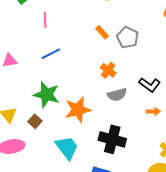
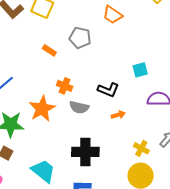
gray pentagon: (128, 38) -> (80, 38), moved
gray semicircle: (117, 95) -> (79, 107), turned 42
orange star: (78, 110) -> (42, 109), moved

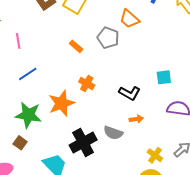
orange trapezoid: (113, 15) -> (129, 19), moved
gray semicircle: (79, 107) -> (113, 133), moved
black cross: (85, 152) -> (83, 142), moved, turned -36

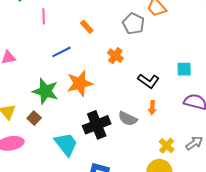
orange rectangle: (76, 46) -> (87, 27), moved
blue line: (28, 74) -> (61, 52), moved
orange cross: (87, 84) -> (115, 56), moved
orange arrow: (136, 119) -> (152, 108), turned 96

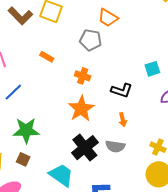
blue line: (61, 52) -> (13, 92), moved
orange star: (80, 83) -> (81, 109), moved
orange arrow: (152, 108) -> (123, 120), moved
gray semicircle: (128, 119) -> (115, 146), moved

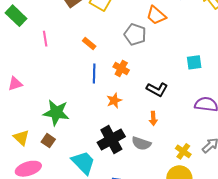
cyan square: (152, 69) -> (194, 62), moved
blue line: (13, 92) -> (94, 74), moved, turned -54
orange star: (81, 109) -> (114, 100), size x0.6

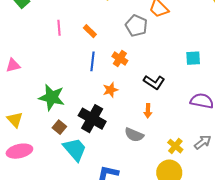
pink line: (45, 39) -> (59, 28), moved
black cross: (111, 139) -> (92, 119), moved, turned -36
brown square: (48, 141) -> (59, 127), moved

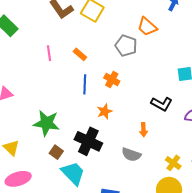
black L-shape: (154, 82) -> (162, 104), moved

